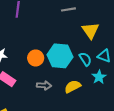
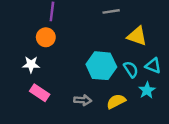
yellow triangle: (91, 31) -> (137, 36), turned -36
orange circle: (36, 58) -> (46, 37), moved

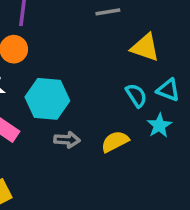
cyan hexagon: (101, 66) -> (47, 99), moved

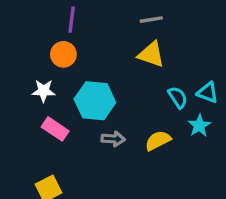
yellow triangle: (145, 47) -> (151, 54), moved

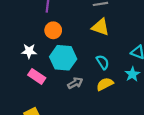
orange circle: (63, 54) -> (53, 30), moved
cyan semicircle: (178, 97) -> (103, 62), moved
gray arrow: (113, 139) -> (75, 83), turned -32

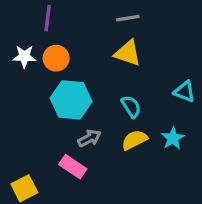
white star: (29, 51) -> (24, 56), moved
cyan star: (132, 74) -> (173, 138), moved
pink rectangle: (37, 76) -> (73, 167), moved

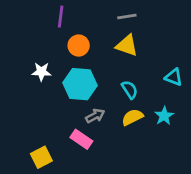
white star: (24, 56) -> (41, 72), moved
orange circle: (56, 58) -> (79, 46), moved

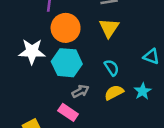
orange circle: (79, 46) -> (66, 28), size x1.5
yellow triangle: (127, 46) -> (109, 28), turned 45
white star: (41, 72) -> (32, 51), size x1.5

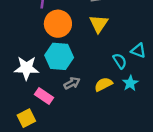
white star: (32, 51) -> (26, 68), moved
cyan semicircle: (112, 68) -> (120, 61), moved
pink rectangle: (68, 112) -> (44, 96), moved

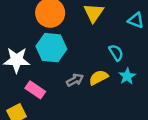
cyan triangle: (138, 50) -> (136, 20), moved
gray arrow: (72, 83) -> (75, 80), moved

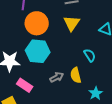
cyan star: (127, 76) -> (96, 93), moved
yellow semicircle: (99, 77) -> (76, 75), turned -77

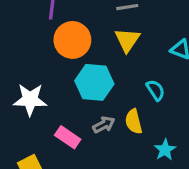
cyan hexagon: (38, 51) -> (94, 82), moved
pink rectangle: (25, 85) -> (68, 137), moved

